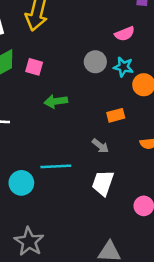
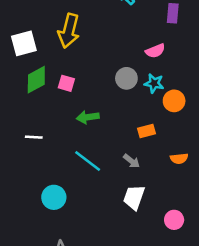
cyan line: (56, 166) -> (88, 161), moved, turned 40

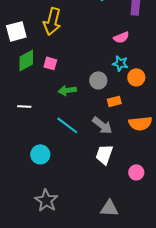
gray circle: (126, 78) -> (98, 80), moved
orange semicircle: (179, 158) -> (140, 123), size x1.6
gray arrow: (131, 161) -> (102, 125), size x1.5

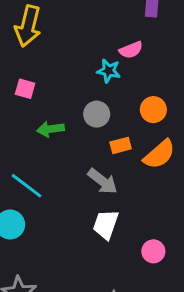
cyan star: (120, 63) -> (109, 71), moved
orange semicircle: (140, 123) -> (159, 154), moved, turned -35
cyan line: (67, 125) -> (27, 186), moved

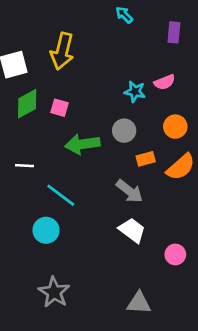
pink semicircle: (131, 50) -> (165, 82), moved
green arrow: (50, 129) -> (82, 144), size x1.4
white trapezoid: (106, 224) -> (132, 230), turned 108

